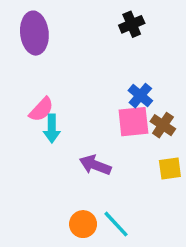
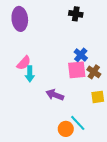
black cross: (132, 24) -> (76, 14), turned 32
orange circle: (83, 224) -> (66, 129), moved
cyan line: (116, 224) -> (78, 123), moved

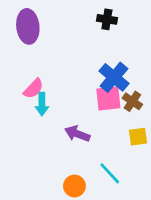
blue cross: (81, 55) -> (114, 77), size x1.5
orange circle: (66, 129) -> (74, 186), moved

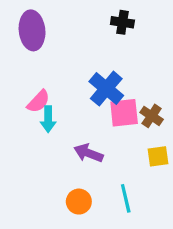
blue cross: (114, 77) -> (106, 89), moved
cyan line: (110, 173) -> (126, 198), turned 30
orange circle: (74, 186) -> (79, 202), moved

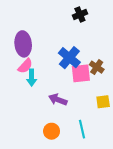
black cross: (122, 22) -> (80, 14), turned -32
purple ellipse: (32, 30) -> (23, 44), moved
brown cross: (152, 116) -> (97, 67), moved

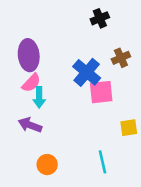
brown cross: (97, 67) -> (121, 58), moved, turned 32
purple arrow: (58, 100) -> (30, 125), moved
orange circle: (52, 131) -> (47, 165), moved

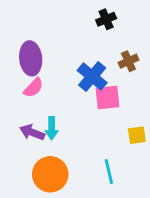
cyan arrow: (39, 97) -> (52, 128), moved
orange circle: (47, 165) -> (50, 174), size x1.6

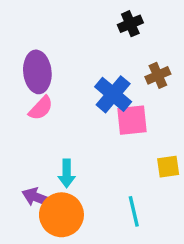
cyan arrow: (52, 128) -> (67, 173), moved
purple arrow: (32, 132) -> (37, 198), moved

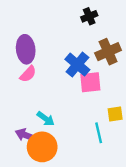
brown cross: (158, 75) -> (108, 52), size x1.5
cyan arrow: (67, 173) -> (46, 119), turned -54
cyan line: (134, 211) -> (99, 133), moved

